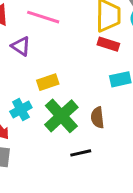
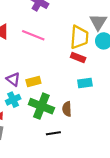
purple triangle: (21, 46) -> (13, 79), moved
green cross: (61, 116) -> (41, 106), turned -30

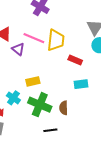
yellow trapezoid: (79, 37) -> (56, 40), moved
purple triangle: (13, 79) -> (18, 49), moved
cyan cross: (13, 100) -> (13, 98), turned -32

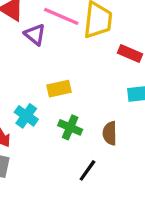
green cross: (40, 105) -> (70, 127), size x0.6
black line: (50, 130) -> (87, 170), turned -48

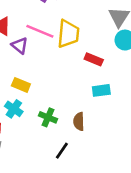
yellow rectangle: (59, 89) -> (21, 85), moved, turned 36

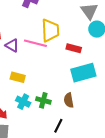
pink line: (40, 31) -> (35, 43), moved
cyan rectangle: (101, 90) -> (83, 73), size x1.6
cyan cross: (14, 109) -> (23, 102), moved

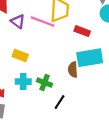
brown semicircle: (69, 100) -> (73, 70), moved
cyan cross: (23, 102) -> (23, 82), turned -32
black line: (58, 126) -> (59, 102), moved

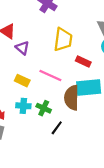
pink line: (43, 22) -> (50, 76), moved
brown semicircle: (73, 70) -> (72, 98), size x1.6

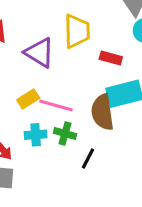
purple triangle: (22, 48) -> (39, 53), moved, size x1.5
pink line: (50, 76) -> (56, 105), moved
yellow rectangle: (22, 81) -> (28, 99), turned -48

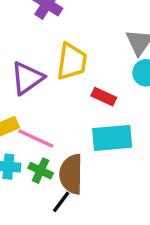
purple triangle: (39, 53) -> (27, 78), turned 44
brown semicircle: (102, 112) -> (71, 174), moved

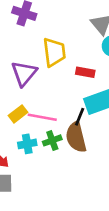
green cross: (41, 171) -> (52, 140), turned -30
black line: (61, 202) -> (80, 117), moved

